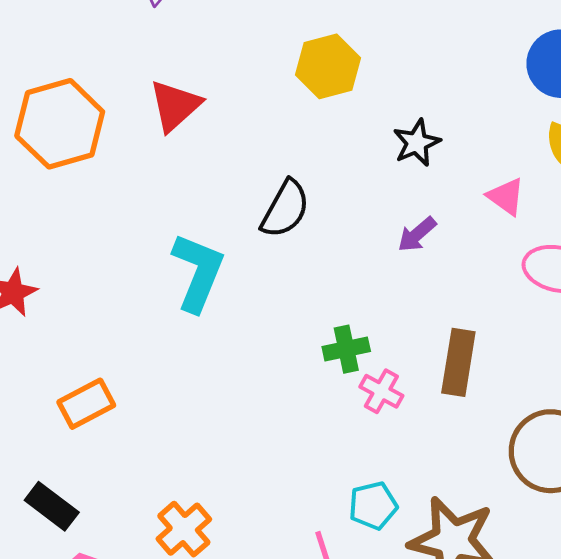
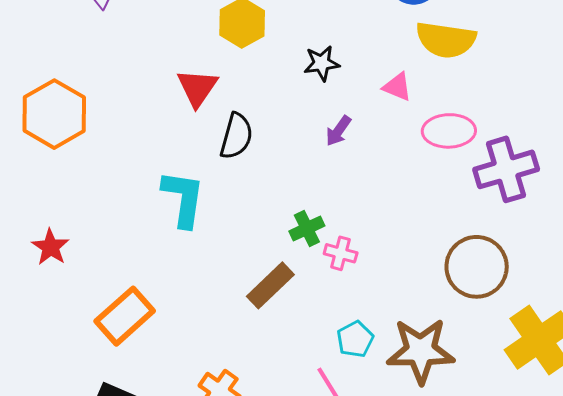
red triangle: (175, 106) -> (197, 88), moved
black star: (417, 143) -> (322, 63), turned 30
brown rectangle: (458, 362) -> (270, 285), moved, turned 51
orange rectangle: (86, 404) -> (125, 316), size x1.4

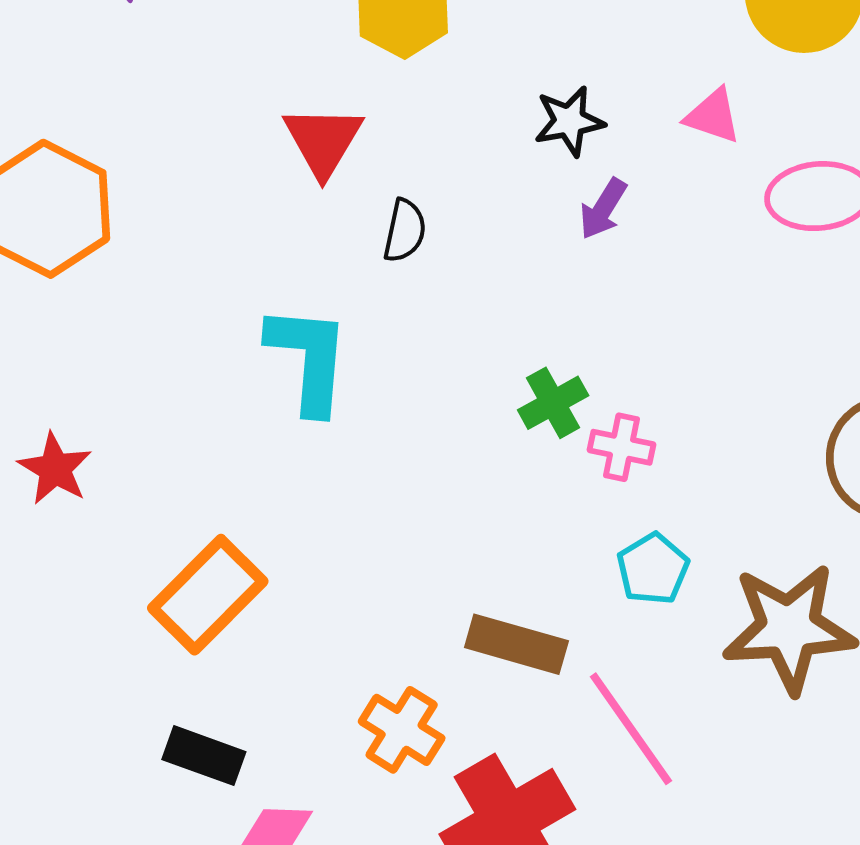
black star: (322, 63) -> (569, 121), moved
black semicircle: (236, 136) -> (405, 231), size x0.7
brown rectangle: (270, 285) -> (516, 644), moved, turned 63
cyan pentagon: (355, 339) -> (653, 569), moved

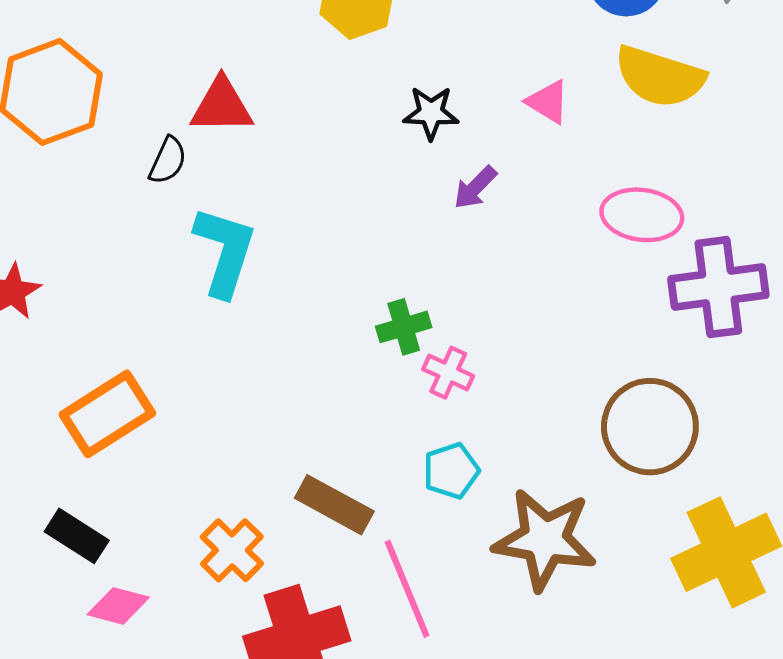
pink triangle: (713, 116) -> (548, 102), moved
black star: (569, 121) -> (431, 113), moved
red triangle: (323, 141) -> (222, 106), moved, turned 46
black semicircle: (405, 231) -> (168, 161), moved

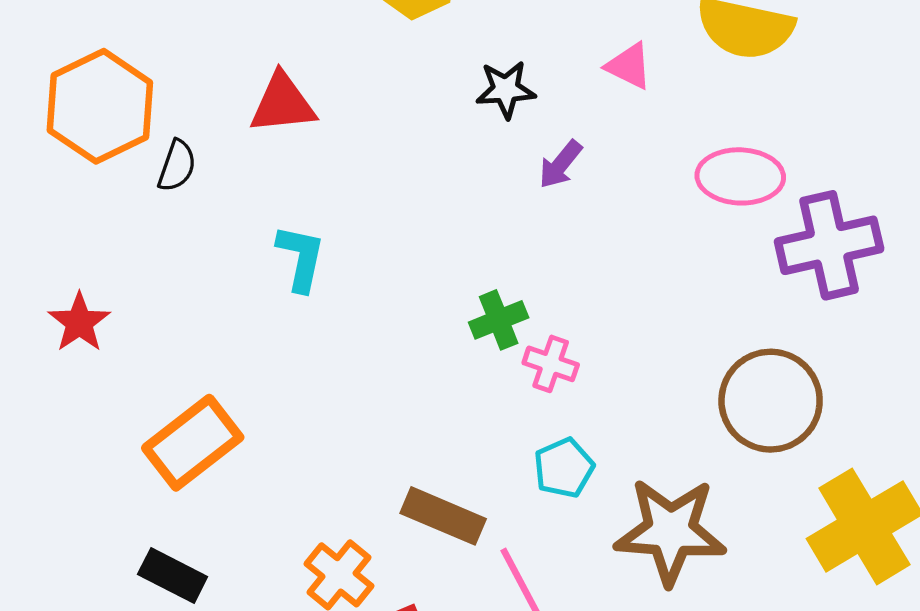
black semicircle: (168, 161) -> (177, 166), moved
cyan L-shape: (225, 251) -> (301, 258), size x0.7

